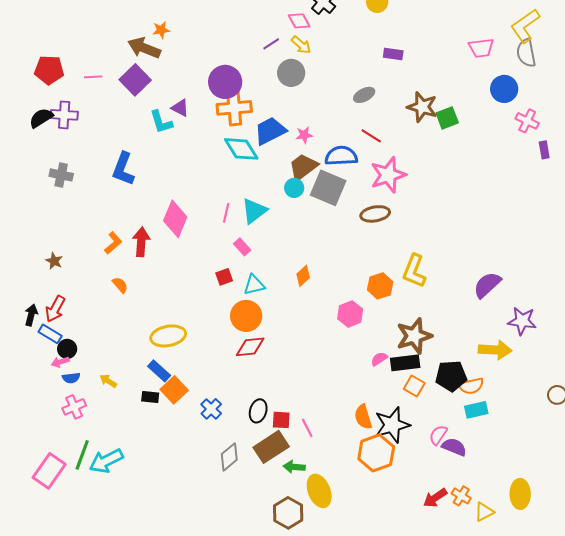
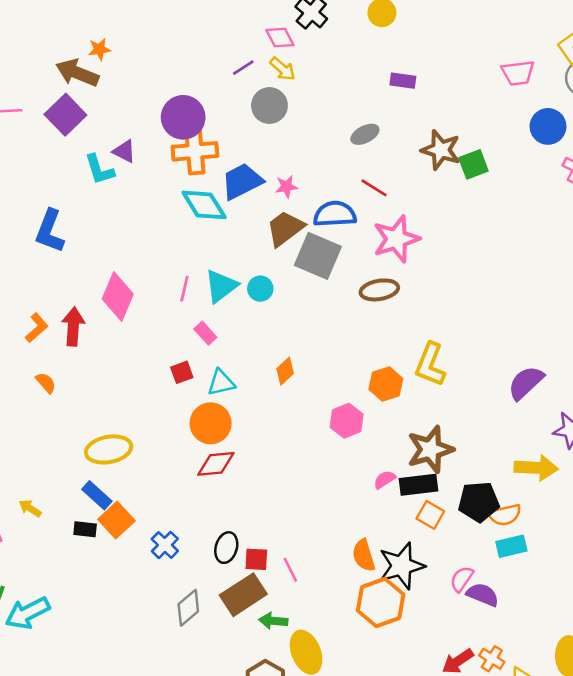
cyan circle: (294, 188) -> (260, 289), moved

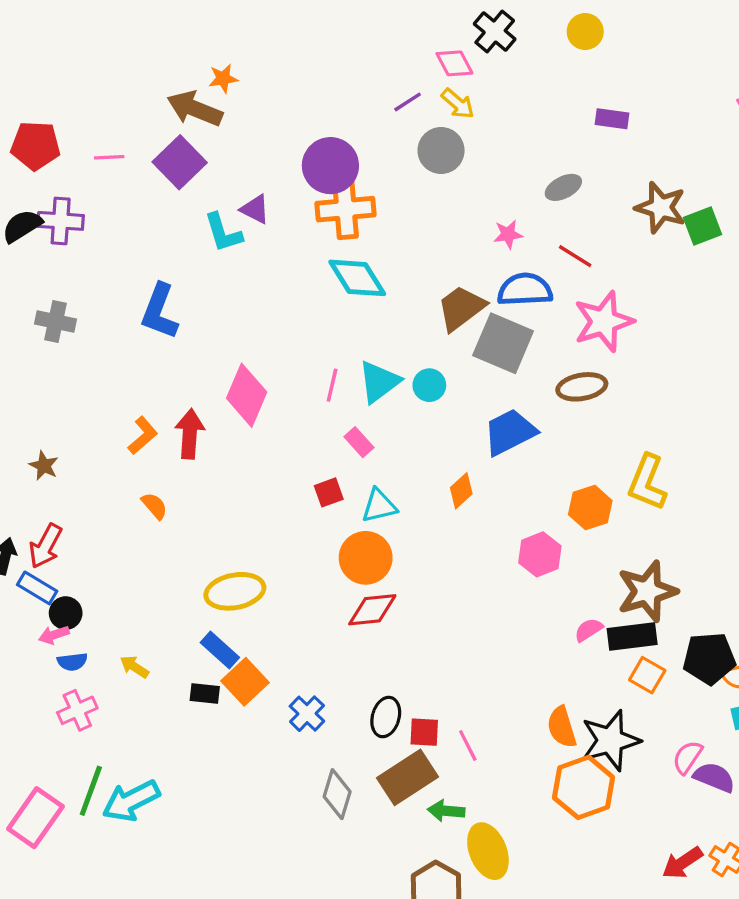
blue trapezoid: (242, 181) -> (510, 432), moved
pink star: (286, 187) -> (508, 234), moved
gray diamond: (188, 608) -> (337, 794), turned -33

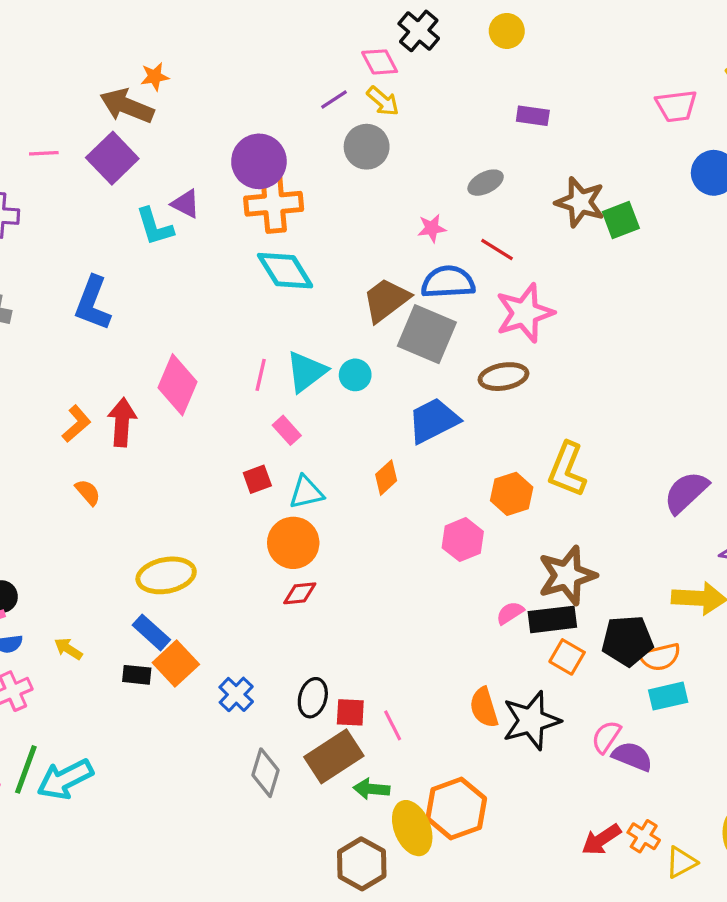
red diamond: (372, 610) -> (300, 593), size x0.7
orange hexagon: (584, 787) -> (456, 809), moved

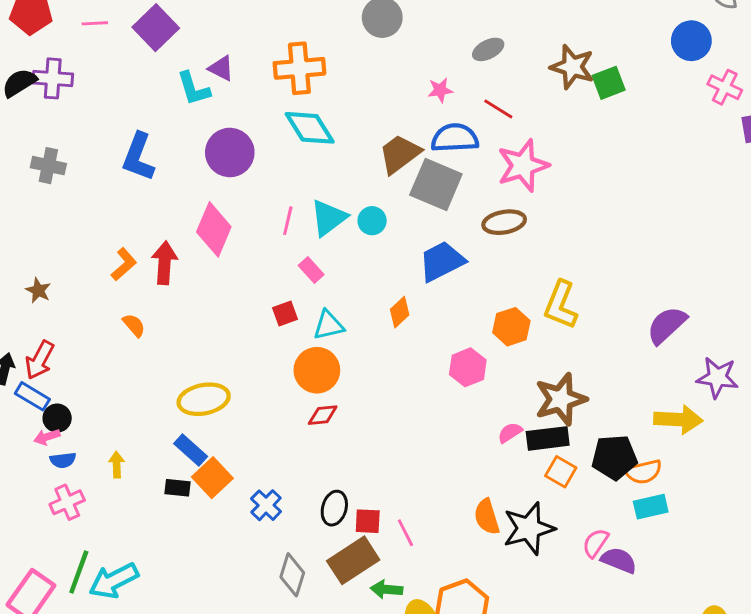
purple circle: (259, 161) -> (230, 152), moved
yellow arrow: (68, 649) -> (117, 465), turned 55

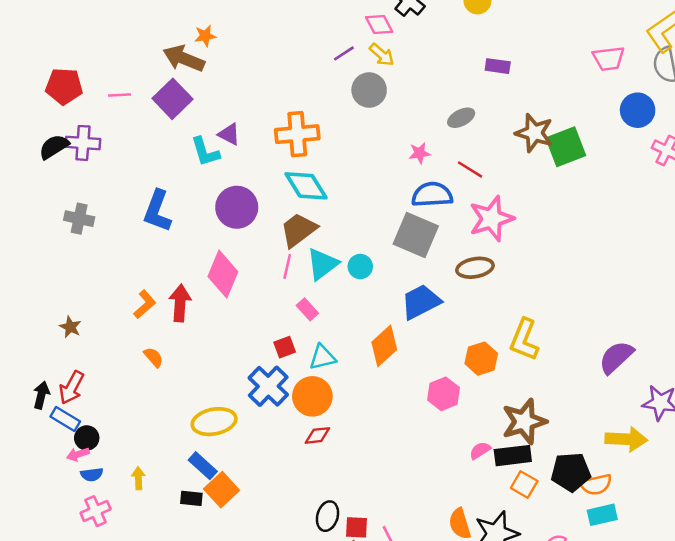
green square: (609, 83) -> (566, 147), size x1.4
brown trapezoid: (400, 154) -> (298, 230), moved
orange diamond: (400, 312) -> (384, 346), size x1.5
blue cross: (266, 505) -> (268, 386), moved, size x1.5

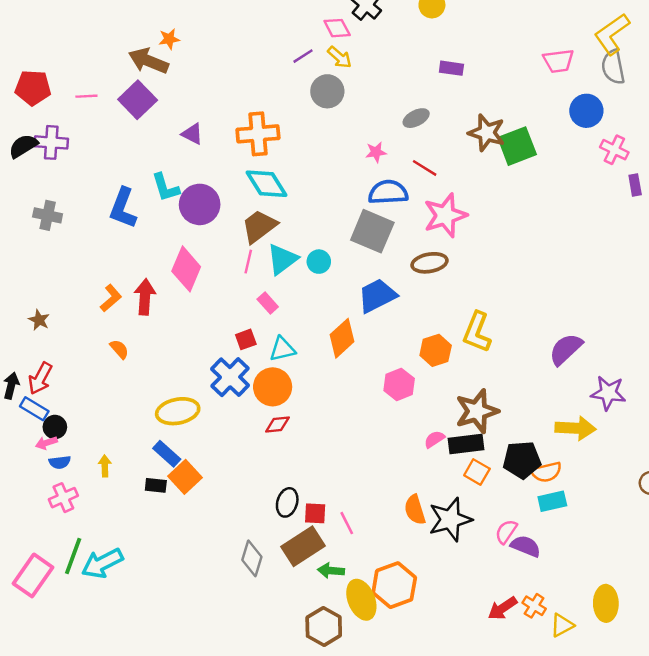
cyan L-shape: (205, 152) -> (166, 187), moved

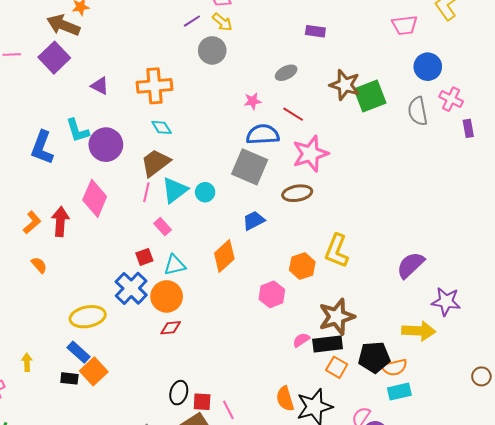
gray semicircle: (613, 67) -> (418, 111), moved
cyan diamond: (267, 184) -> (162, 127), size x0.6
blue trapezoid: (377, 296) -> (254, 221), size x0.7

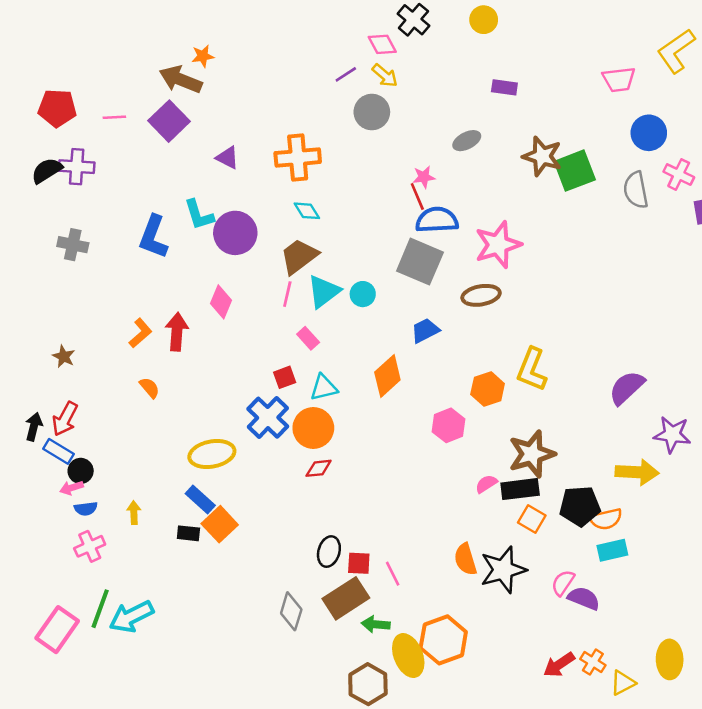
red line: (293, 114) -> (417, 197), moved, turned 35
pink diamond: (95, 198) -> (221, 302), size x0.7

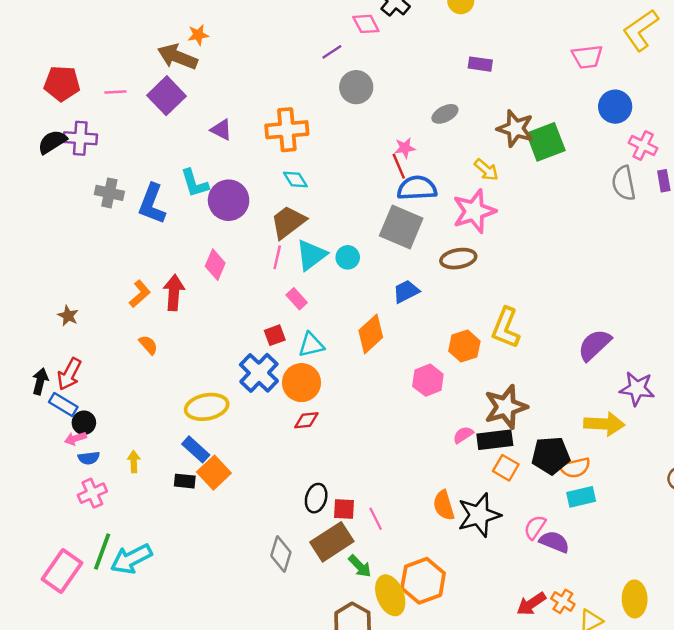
yellow arrow: (385, 76) -> (486, 170), moved
gray semicircle: (636, 190) -> (624, 183), moved
gray cross: (73, 245) -> (109, 193), moved
green arrow: (376, 624) -> (360, 566), turned -140

